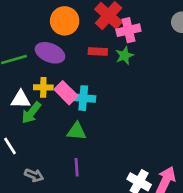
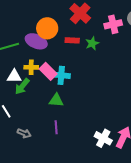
orange circle: (65, 21) -> (47, 28), moved
pink cross: (128, 30) -> (113, 24), moved

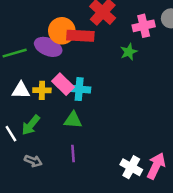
red rectangle: (72, 40) -> (80, 36), moved, size x1.5
green star: (92, 43) -> (129, 52), moved
yellow cross: (31, 67) -> (42, 90), moved
green arrow: (22, 86) -> (31, 125), moved

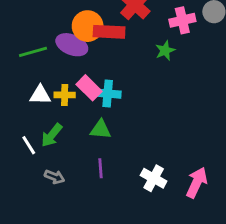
white cross: (131, 167) -> (154, 178), moved

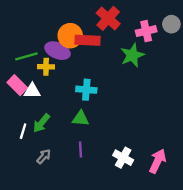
green star: (165, 50) -> (132, 55), size x1.5
pink rectangle: (89, 88) -> (17, 85), moved
yellow cross: (65, 95) -> (46, 67), moved
white line: (29, 145) -> (23, 131), turned 49
gray arrow: (55, 177) -> (44, 156), turned -70

